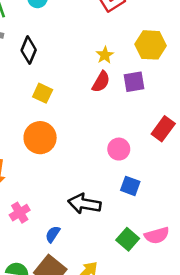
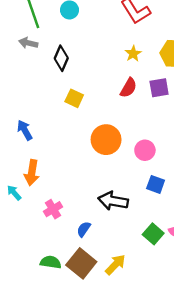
yellow star: (105, 55) -> (133, 54), moved
orange circle: (40, 138) -> (106, 140), moved

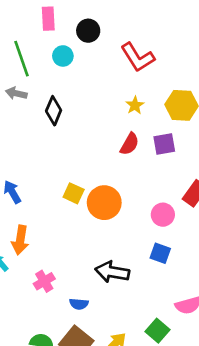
yellow square: (74, 98) -> (74, 193), moved
pink circle: (145, 150) -> (163, 215), moved
blue semicircle: (84, 229) -> (79, 304), turned -119
green square: (153, 234) -> (158, 331), moved

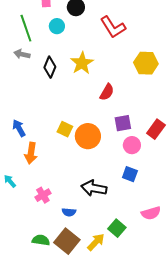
yellow star: (135, 105) -> (82, 63), moved, size x1.6
purple square: (164, 144) -> (123, 123), moved
orange arrow: (20, 240) -> (31, 153), moved
green square: (158, 331) -> (117, 228), moved

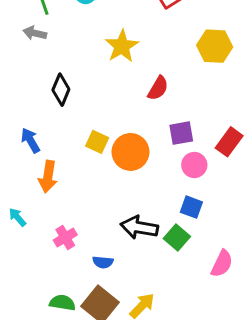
black diamond: (50, 67) -> (61, 90), moved
pink semicircle: (151, 213) -> (222, 264), turned -48
green square: (117, 228) -> (177, 237), moved

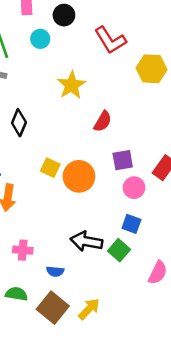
yellow hexagon: (215, 46) -> (151, 69), moved
pink cross: (65, 237) -> (23, 250), turned 36
green semicircle: (62, 303) -> (16, 294), moved

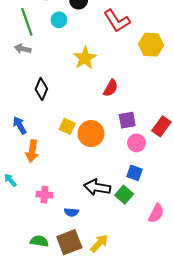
green semicircle: (16, 294) -> (39, 241), moved
brown square: (53, 308) -> (69, 242), turned 30

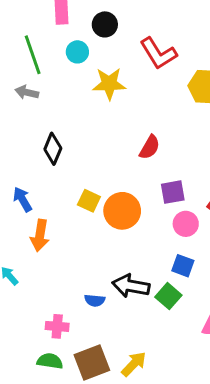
yellow star: (85, 58) -> (109, 84), moved, turned 30
pink cross: (44, 195) -> (57, 326), moved
blue semicircle: (71, 212) -> (95, 300), moved

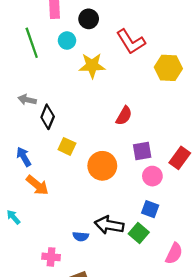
gray arrow: (27, 92) -> (27, 100), moved
yellow square: (89, 201) -> (67, 146), moved
orange arrow: (40, 235) -> (37, 185), turned -60

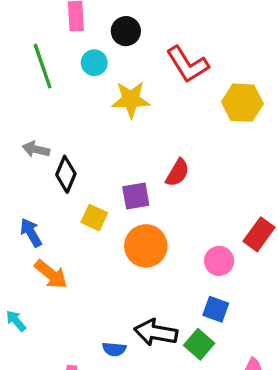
purple square: (142, 151) -> (136, 196), moved

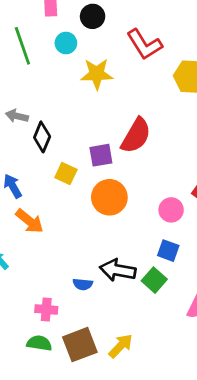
red semicircle: (177, 173) -> (136, 136), size x1.5

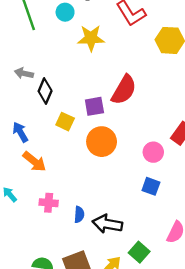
black arrow: (118, 270) -> (107, 224), moved
green square: (154, 280) -> (139, 252), moved
blue semicircle: (83, 284) -> (79, 215), turned -91
pink cross: (46, 309) -> (49, 203), moved

